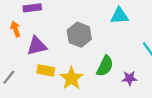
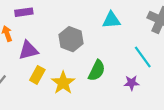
yellow rectangle: (46, 70) -> (37, 75), turned -72
purple star: (130, 78) -> (131, 83), moved

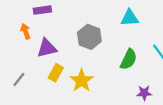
green semicircle: (97, 70) -> (129, 59), moved
purple star: (131, 83) -> (144, 93), moved

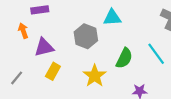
cyan triangle: (130, 18) -> (112, 18), moved
yellow star: (82, 81) -> (95, 76), moved

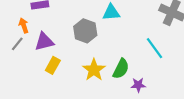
green semicircle: (124, 58) -> (121, 69), moved
gray line: (17, 78) -> (17, 44), moved

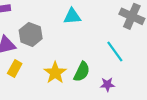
gray hexagon: (85, 31) -> (31, 34), moved
purple star: (138, 85) -> (107, 84), moved

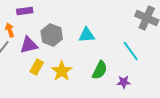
cyan triangle: (72, 16) -> (87, 35), moved
yellow star: (55, 73) -> (62, 71), moved

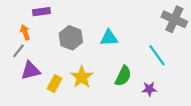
purple triangle: (29, 45) -> (31, 70), moved
yellow rectangle: (37, 67) -> (54, 84), moved

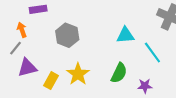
cyan triangle: (109, 38) -> (125, 35), moved

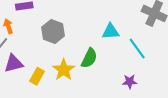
green semicircle: (119, 73) -> (89, 58), moved

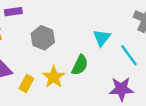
cyan triangle: (111, 32) -> (102, 38), turned -48
purple star: (130, 82) -> (121, 89), size x1.6

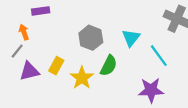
gray hexagon: (43, 38) -> (91, 38), moved
yellow rectangle: (26, 84) -> (56, 66), moved

